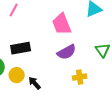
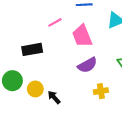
pink line: (14, 10) -> (55, 22), moved, turned 32
black rectangle: (21, 48) -> (32, 49), moved

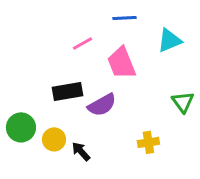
black rectangle: (32, 49) -> (67, 91), moved
purple semicircle: (87, 65) -> (102, 105), moved

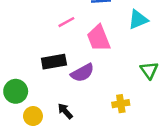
yellow circle: (54, 139) -> (33, 116), moved

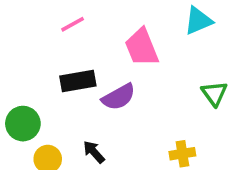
pink line: (66, 22) -> (73, 24), moved
yellow cross: (121, 104) -> (182, 154), moved

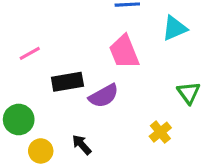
pink line: (73, 24) -> (30, 53), moved
yellow cross: (182, 154) -> (160, 132), moved, turned -30

